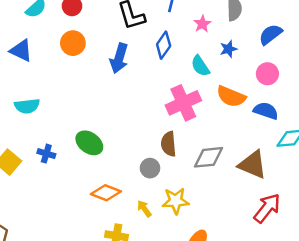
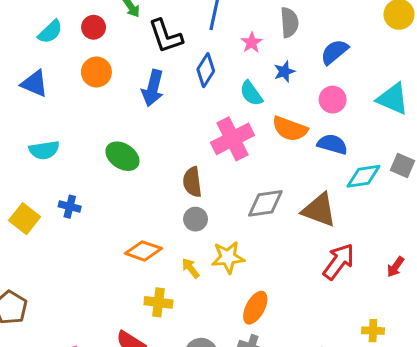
green ellipse: (89, 143) -> (122, 156), moved
brown semicircle: (169, 144) -> (192, 182), moved

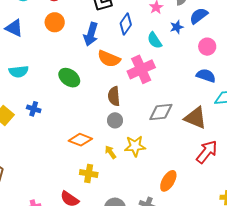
blue semicircle: (334, 52) -> (199, 16), moved
orange semicircle: (290, 129) -> (109, 59), moved
orange ellipse: (255, 308) -> (168, 181), moved

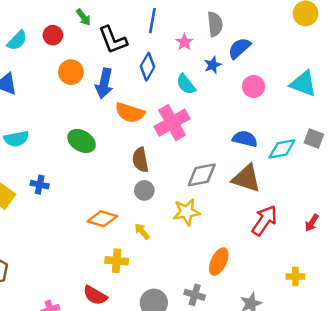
orange circle: (55, 22) -> (71, 72), moved
blue semicircle: (206, 76) -> (245, 139), moved
yellow star: (135, 146) -> (187, 212), moved

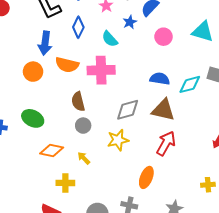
orange circle: (71, 72) -> (33, 72), moved
pink cross: (172, 123) -> (101, 70), turned 32
green ellipse: (82, 141) -> (33, 118), moved
red arrow: (264, 220) -> (166, 143), moved

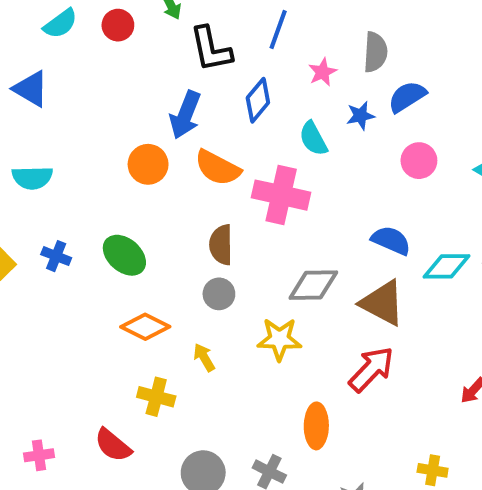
orange ellipse: (146, 177) -> (316, 426), turned -35

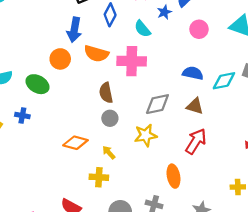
green ellipse: (124, 255) -> (37, 84), moved
brown triangle: (382, 303) -> (195, 106), size x0.7
yellow cross: (156, 397) -> (99, 177), moved

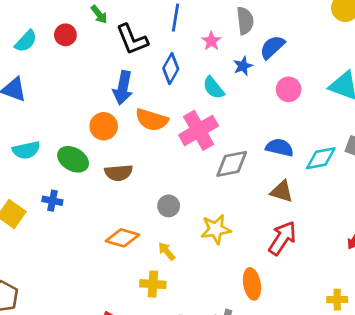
pink cross: (132, 61) -> (199, 130), turned -32
brown semicircle: (106, 93) -> (119, 173), moved, turned -84
gray diamond: (157, 104) -> (232, 164), moved

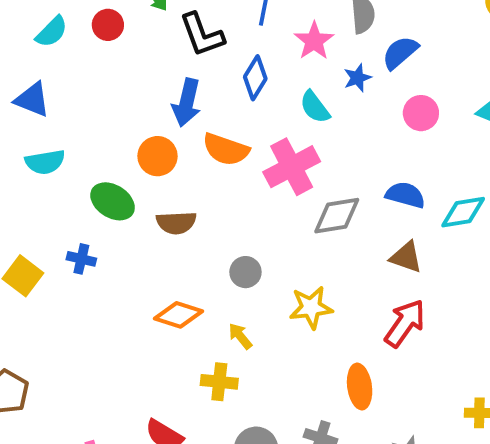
pink star: (211, 41) -> (314, 41), size x1.4
cyan semicircle: (26, 150) -> (45, 162), moved

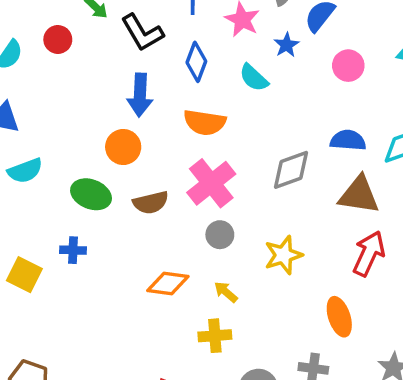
orange semicircle: (226, 149) -> (205, 122), moved
pink cross: (292, 167) -> (211, 183), moved
brown triangle: (406, 257) -> (359, 195), size x1.4

